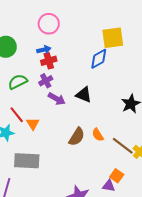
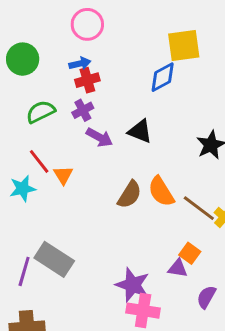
orange semicircle: (98, 135) -> (161, 192), size x1.5
gray rectangle: (27, 161) -> (54, 259), moved, turned 30

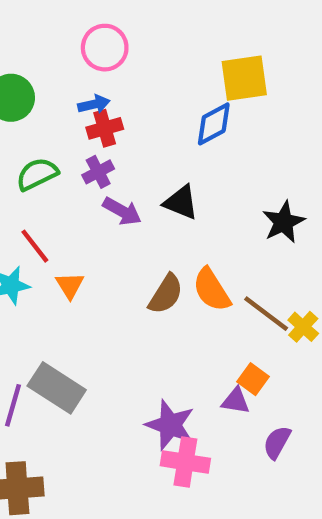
orange triangle: (63, 175) -> (70, 285), moved

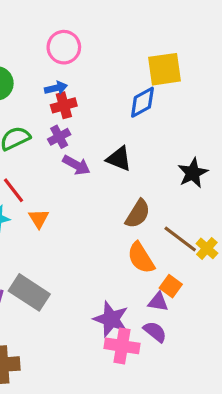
orange semicircle: (212, 290) -> (141, 258), moved
brown semicircle: (166, 294) -> (138, 214), moved
purple semicircle: (277, 442) -> (155, 332), moved, turned 100

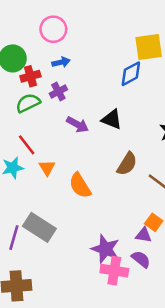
pink circle: (64, 47) -> (53, 29), moved
red cross: (64, 105) -> (30, 76), moved
purple cross: (59, 137) -> (58, 91), moved
orange semicircle: (141, 258) -> (80, 185), moved

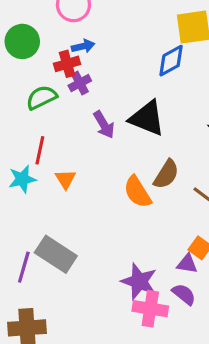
red cross: (30, 76) -> (67, 64), moved
black triangle: (112, 119) -> (147, 118), size x1.4
purple arrow: (77, 125) -> (104, 125), turned 30
red line: (27, 145) -> (40, 150), turned 50
orange semicircle: (80, 185) -> (137, 192), moved

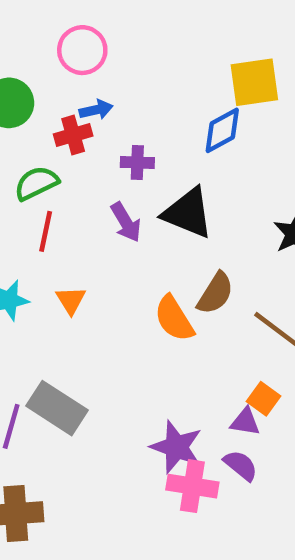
purple cross: (80, 83) -> (137, 163), moved, turned 30
red line: (40, 150) -> (46, 231), moved

